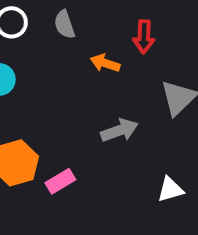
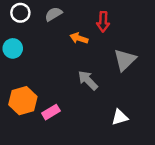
gray semicircle: (64, 24) -> (53, 14), turned 78
gray arrow: (119, 130) -> (88, 80), turned -115

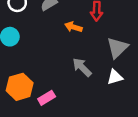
white triangle: (120, 117) -> (115, 77), moved

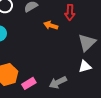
gray arrow: (82, 67) -> (58, 82), moved, turned -72

